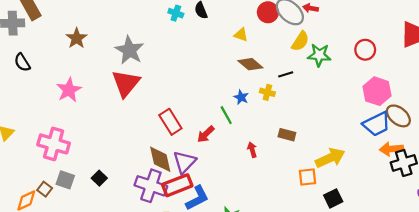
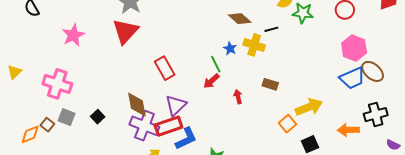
yellow cross: (267, 92) -> (254, 45), size x1.5
red arrow: (206, 134) -> (211, 81), moved
orange arrow: (391, 149) -> (348, 130), moved
brown diamond: (160, 159) -> (137, 105), moved
orange square: (308, 177) -> (287, 124), turned -36

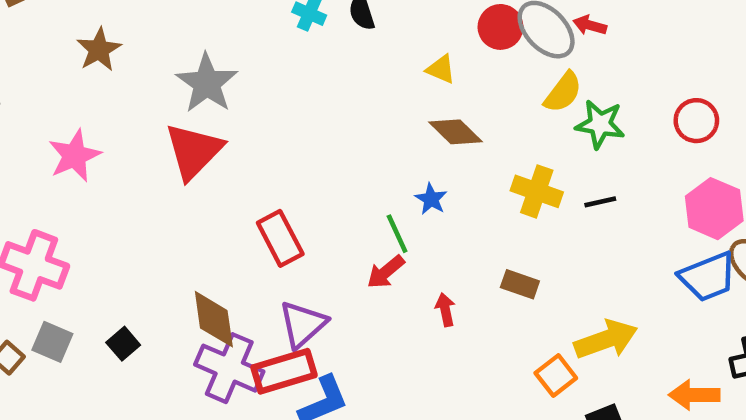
black line: (271, 29) -> (600, 202), moved
yellow cross: (254, 45) -> (537, 191), moved

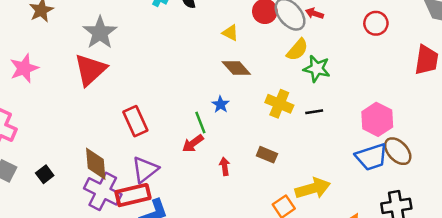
red circle: (696, 121) -> (376, 23), moved

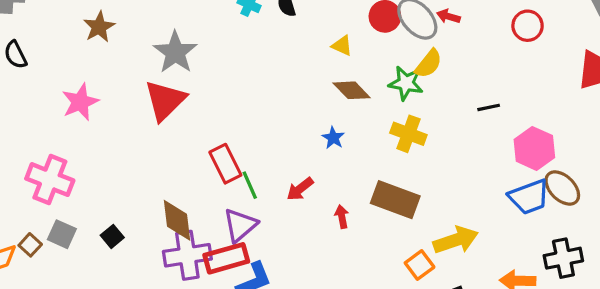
green star: (317, 69) -> (406, 83), moved
black line: (314, 112) -> (489, 107), moved
green line: (200, 123) -> (250, 185), moved
brown rectangle: (267, 155) -> (395, 200), size x1.8
purple cross: (103, 191) -> (187, 255), turned -33

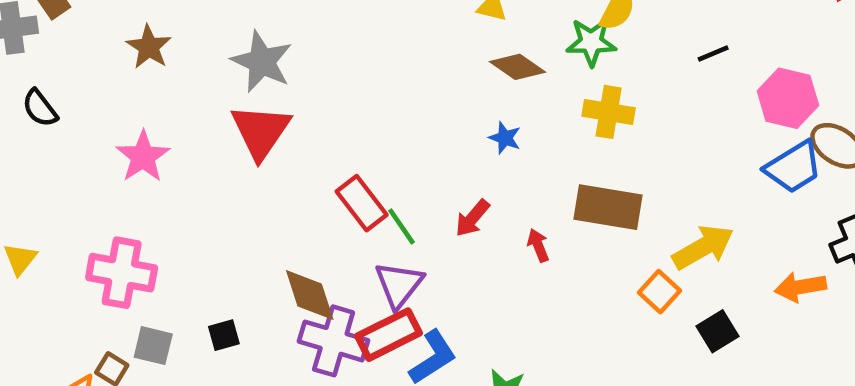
black square: (112, 236) -> (224, 335), turned 35
purple cross: (187, 255) -> (334, 341), turned 36

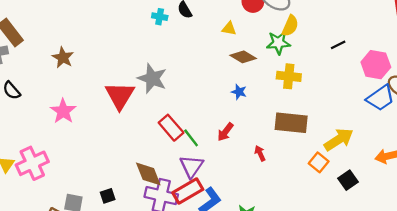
gray star: (262, 62) -> (152, 78), moved
red arrow: (538, 245) -> (260, 153), moved
pink cross: (122, 273) -> (32, 163), moved, turned -32

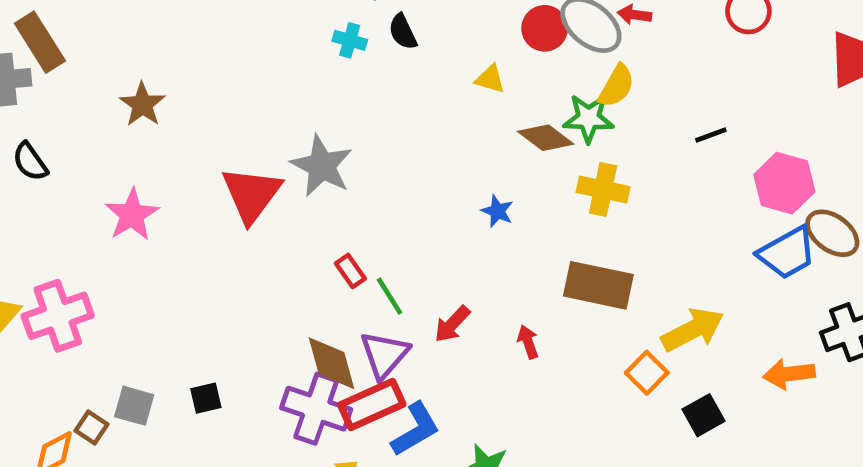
brown diamond: (243, 57) -> (546, 138), moved
red rectangle: (171, 128) -> (350, 271), size x0.6
red arrow: (225, 132) -> (452, 324), moved
brown diamond: (148, 174) -> (332, 363), moved

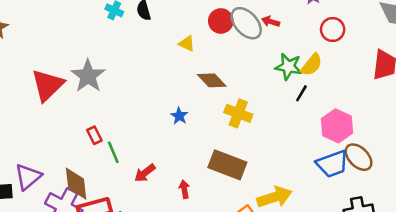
yellow semicircle: (616, 86) -> (312, 65), moved
green star: (588, 118) -> (288, 67), moved
black line: (711, 135) -> (301, 93), turned -48
purple triangle: (384, 355) -> (28, 177), moved

